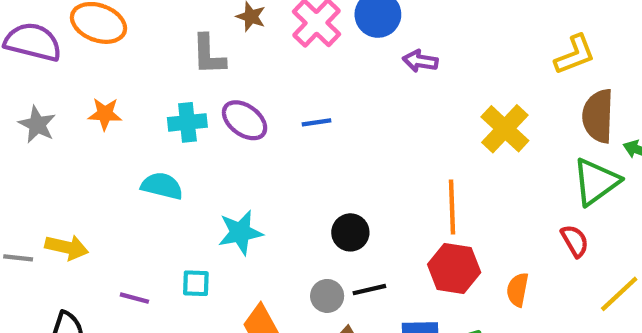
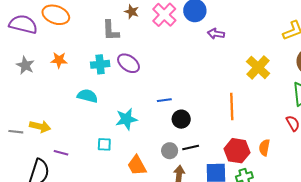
blue line: (317, 122) -> (164, 100), moved
red hexagon: (454, 268) -> (237, 151), moved
purple line: (134, 298) -> (61, 153), moved

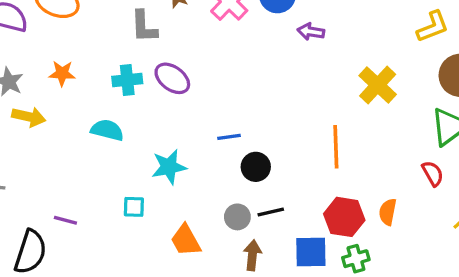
yellow arrow: (40, 126) -> (29, 117), moved

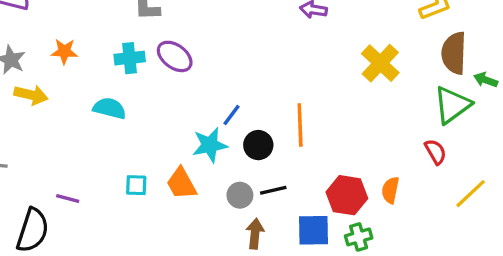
blue line: (229, 137) -> (232, 115), turned -45
orange line: (336, 147) -> (300, 125), moved
cyan star: (169, 167) -> (210, 145), moved
orange trapezoid: (186, 240) -> (181, 183), moved

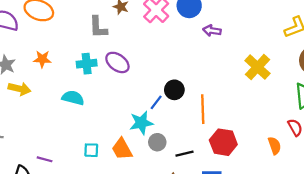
black circle: (258, 145) -> (174, 90), moved
orange semicircle: (390, 190) -> (275, 146), moved, turned 150
gray circle: (240, 195) -> (157, 142), moved
red hexagon: (347, 195) -> (223, 142), moved

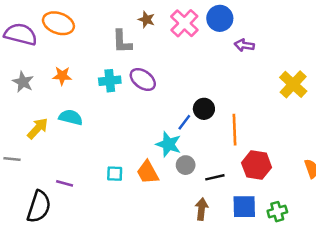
yellow arrow: (19, 89) -> (38, 128), moved, turned -60
cyan semicircle: (73, 98) -> (71, 117), moved
cyan star: (141, 123) -> (168, 144), turned 30

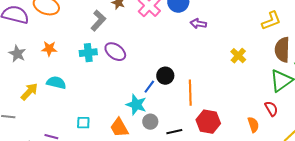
gray L-shape: (122, 42) -> (98, 21), turned -135
yellow cross: (293, 84) -> (238, 56), size x0.7
cyan square: (115, 174) -> (83, 123), moved

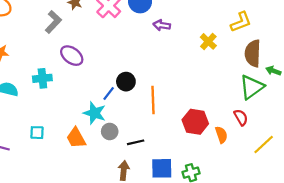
cyan cross: (88, 53) -> (42, 78), moved
yellow cross: (238, 56) -> (208, 41), moved
red hexagon: (208, 122) -> (195, 122), moved

